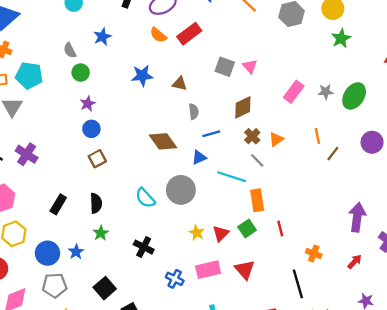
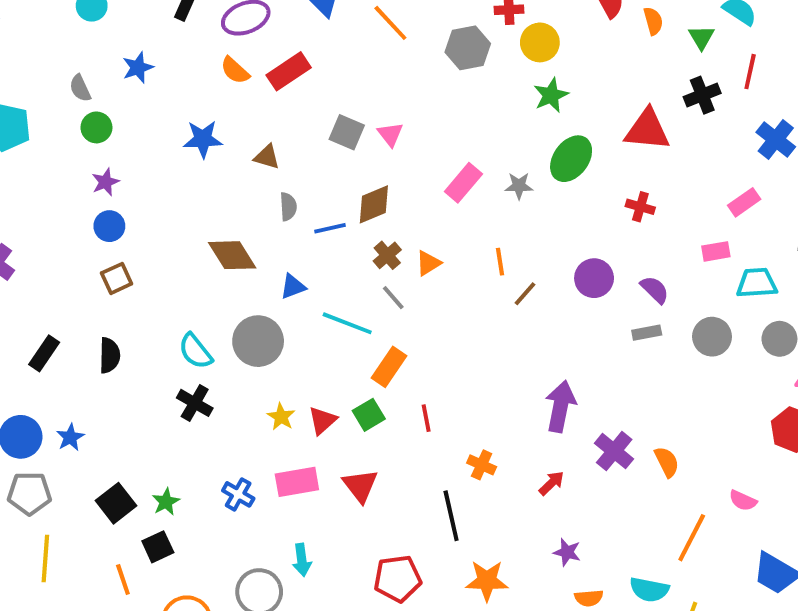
green ellipse: (354, 96) -> (571, 159), moved
blue line: (211, 134) -> (330, 228), moved
orange rectangle: (257, 200) -> (389, 367), turned 40
green star: (101, 233) -> (166, 502), moved
black cross: (144, 247) -> (195, 403), moved

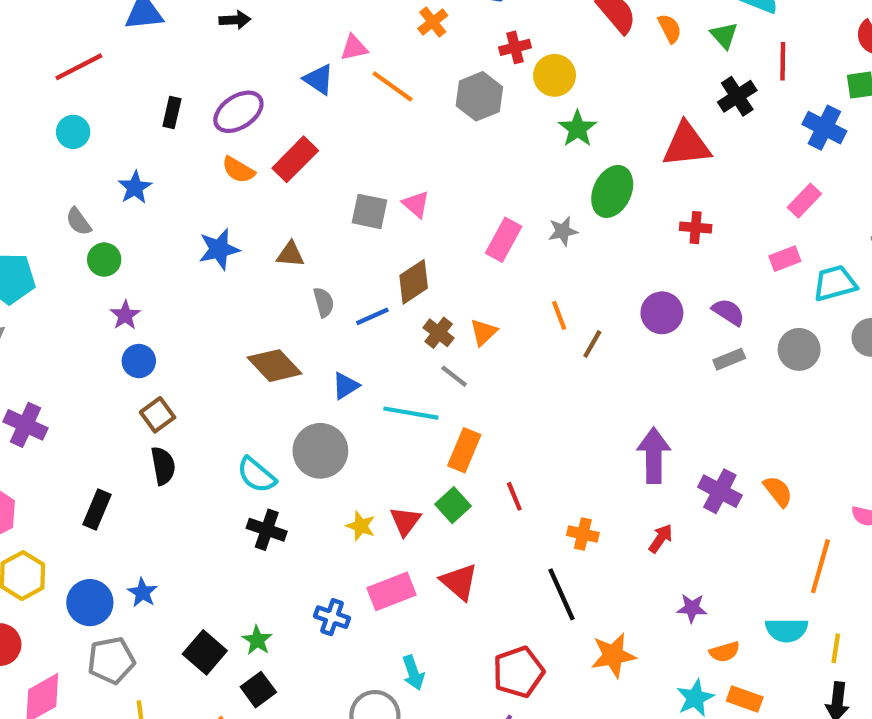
black semicircle: (110, 355) -> (163, 466), moved

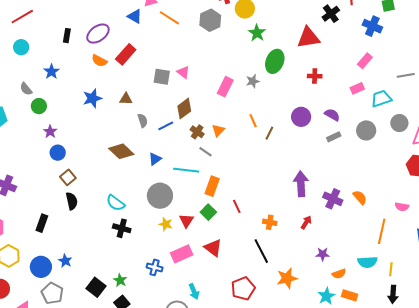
gray circle: (320, 451) -> (160, 196), moved
gray pentagon: (111, 660) -> (52, 293), turned -30

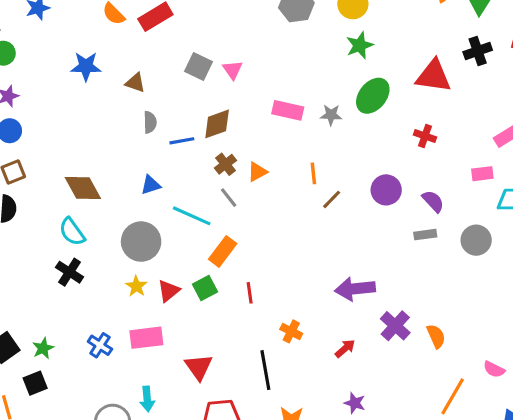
pink rectangle: (225, 87) -> (288, 110), turned 60
brown diamond: (121, 151) -> (83, 188), moved
purple arrow: (301, 184) -> (355, 289), turned -110
red triangle: (213, 248) -> (199, 367), moved

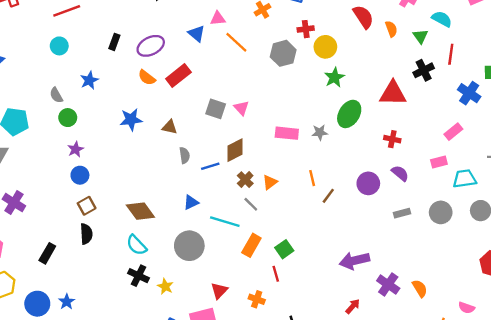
purple semicircle: (433, 201) -> (400, 173), moved
yellow star: (136, 286) -> (165, 286), moved
green square: (205, 288) -> (284, 249), moved
red triangle: (169, 291) -> (219, 291), moved
orange cross: (291, 331) -> (257, 299), moved

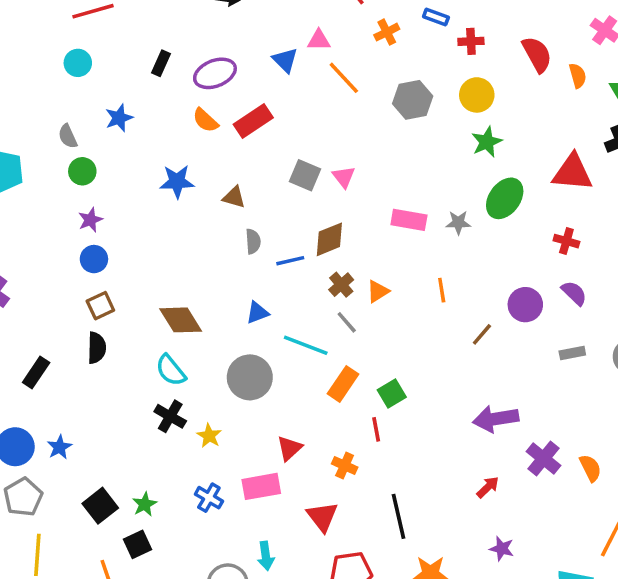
red cross: (306, 29) -> (471, 41), moved
brown line: (328, 196) -> (482, 334), moved

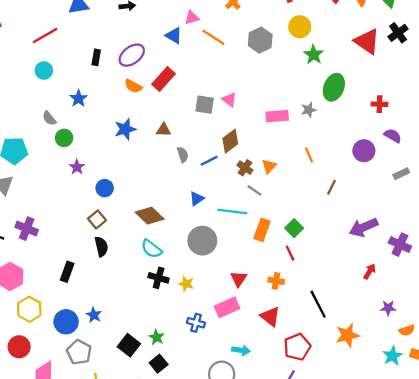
red triangle: (573, 173) -> (367, 41), moved, turned 44
blue circle: (94, 259) -> (105, 188), moved
brown line: (482, 334) -> (332, 187), moved
cyan arrow: (266, 556) -> (241, 350), turned -60

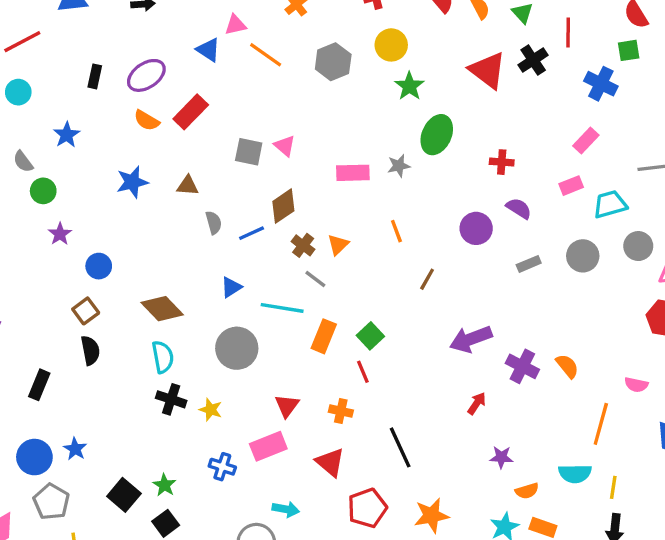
cyan semicircle: (152, 249) -> (163, 357), turned -140
orange star: (347, 335) -> (431, 515), moved

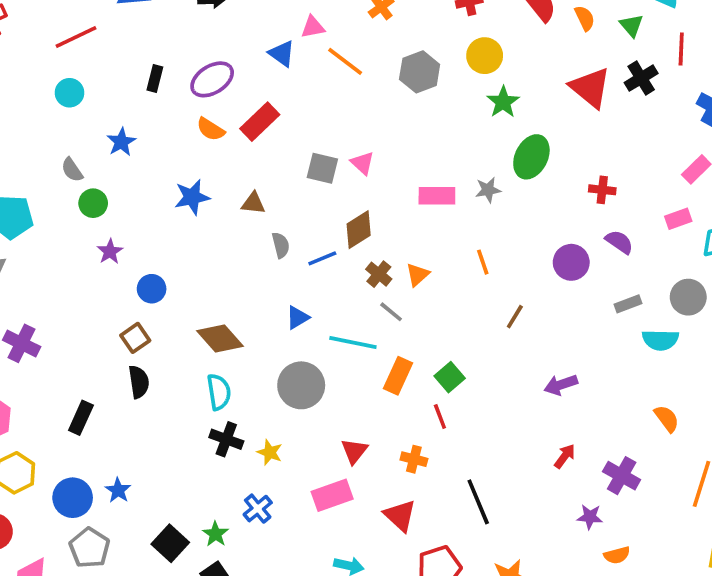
purple arrow: (471, 339) -> (561, 385), size x0.7
purple cross: (522, 366) -> (622, 476), moved
blue cross: (222, 467) -> (258, 509), moved, turned 30
cyan semicircle: (575, 474) -> (660, 340), moved

